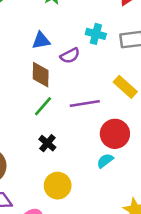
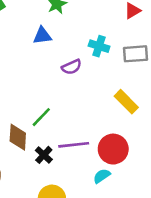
blue triangle: (41, 41) -> (42, 36), moved
brown diamond: (41, 75) -> (18, 137), moved
purple line: (85, 104) -> (74, 145), moved

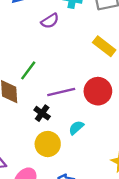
black cross: (44, 155) -> (42, 113), moved
cyan semicircle: (102, 176) -> (76, 128), moved

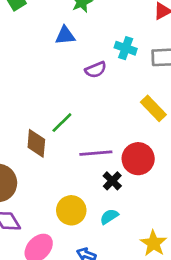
black cross: (42, 113) -> (112, 181), moved
cyan semicircle: (76, 128) -> (109, 217), moved

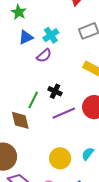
blue triangle: (65, 35) -> (26, 37), moved
cyan cross: (126, 48) -> (51, 35), moved, turned -35
black cross: (112, 181) -> (55, 91), moved

